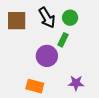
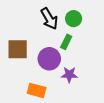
brown square: (17, 21) -> (18, 49), moved
purple star: (76, 83) -> (69, 75), moved

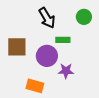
green circle: (74, 19) -> (84, 17), moved
green rectangle: (66, 42) -> (63, 40), turned 64

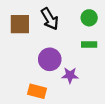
green rectangle: (63, 40) -> (89, 44), moved
brown square: (17, 47) -> (20, 24), moved

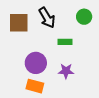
green rectangle: (89, 44) -> (65, 42), moved
purple circle: (50, 59) -> (36, 63), moved

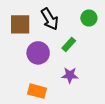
green rectangle: (65, 42) -> (69, 44), turned -48
purple circle: (36, 63) -> (38, 53), moved

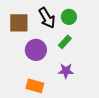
green circle: (89, 18) -> (69, 17), moved

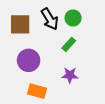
purple circle: (36, 50) -> (29, 60), moved

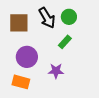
purple star: (70, 75) -> (56, 71), moved
orange rectangle: (37, 91) -> (21, 82), moved

